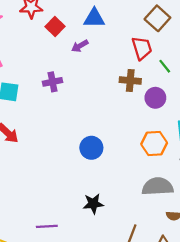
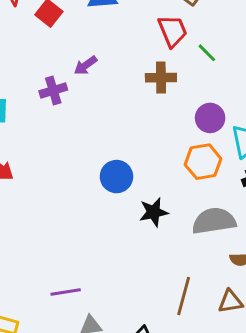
purple arrow: (80, 46) -> (86, 65), moved
purple circle: (155, 98) -> (210, 118), moved
black star: (93, 204) -> (154, 212), moved

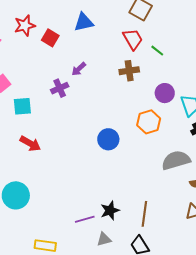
orange hexagon: (203, 162) -> (149, 122), moved
black star: (154, 212) -> (110, 211), moved
brown line: (184, 296) -> (144, 214), moved

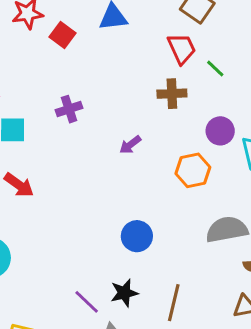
purple arrow: (79, 69) -> (130, 145), moved
blue circle: (108, 139) -> (137, 236), moved
purple line: (85, 219) -> (87, 302), turned 54

